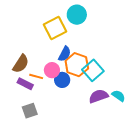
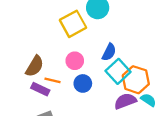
blue semicircle: (65, 54) -> (109, 52), moved
orange hexagon: (77, 65) -> (136, 80), moved
pink circle: (52, 70) -> (75, 61), moved

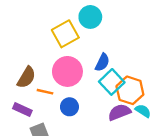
pink circle: (75, 61) -> (67, 71), size x1.6
blue circle: (83, 83) -> (69, 107), moved
purple rectangle: (40, 89) -> (22, 110), moved

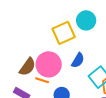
blue semicircle: (102, 62) -> (78, 60), moved
pink circle: (67, 71) -> (49, 64), moved

